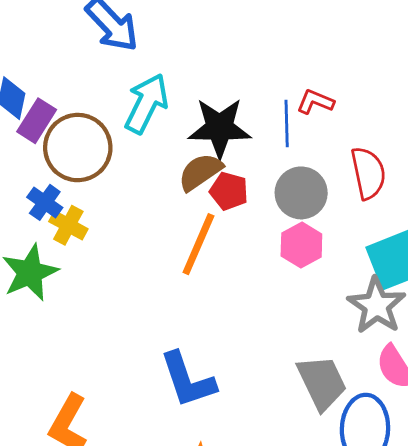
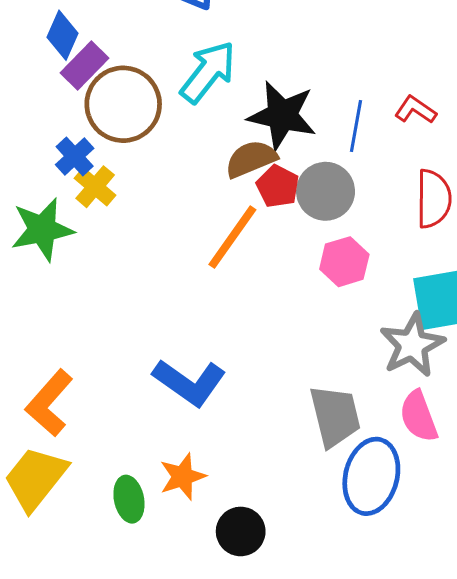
red L-shape: (315, 102) -> (415, 110), moved
gray circle: (301, 193) -> (326, 191), moved
blue L-shape: (188, 380) -> (189, 382), turned -48

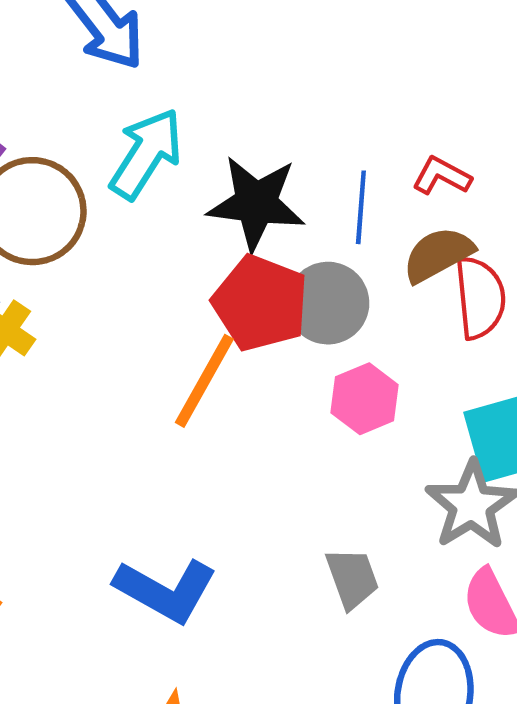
brown semicircle: (251, 159) -> (438, 255), moved
red pentagon: (278, 186) -> (260, 303), size x1.6
gray trapezoid: (335, 416) -> (352, 578), moved, size x0.7

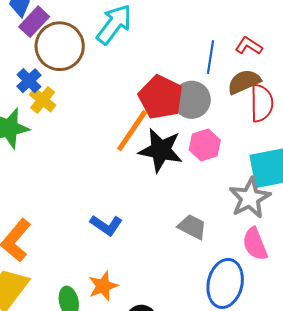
black star: (256, 203) -> (161, 150), moved
gray trapezoid: (352, 578) -> (192, 227), turned -48
blue L-shape: (166, 590) -> (106, 225), size x0.7

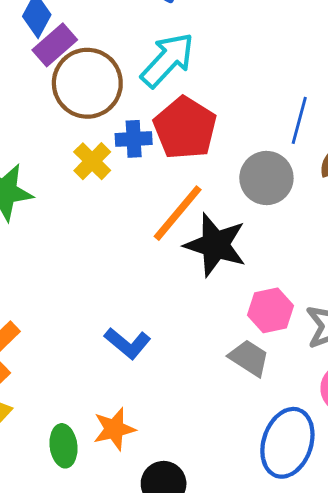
blue cross: (29, 81) -> (134, 139), moved, turned 35
red pentagon: (161, 97) -> (185, 128), moved
yellow cross: (43, 100) -> (92, 161), moved
pink hexagon: (205, 145) -> (271, 310), moved

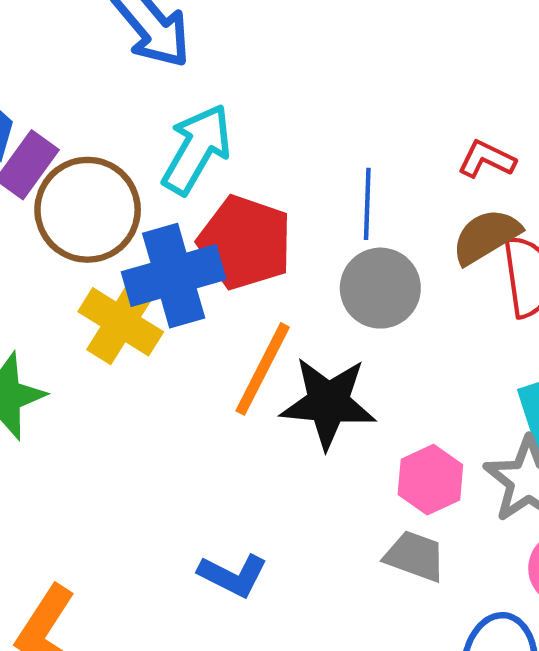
blue line: (299, 120) -> (367, 204), moved
blue cross: (134, 139) -> (174, 276), size x1.8
yellow cross: (92, 161) -> (121, 322), size x1.4

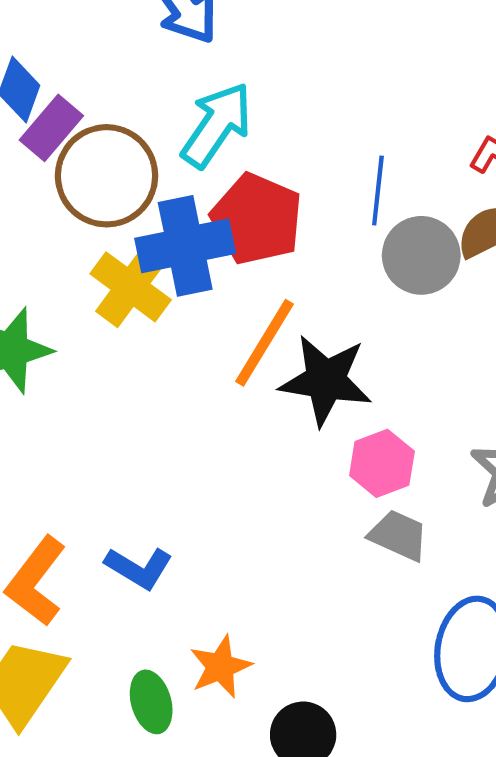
gray circle: (380, 288) -> (421, 255), moved
pink hexagon: (430, 480) -> (382, 463), moved
blue L-shape: (233, 575) -> (139, 568), moved

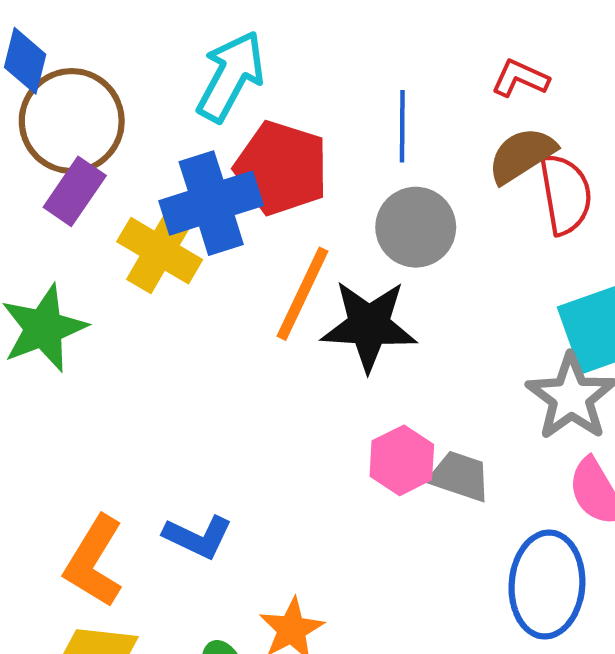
purple rectangle: (51, 128) -> (75, 191), moved
brown circle: (107, 176) -> (72, 121), moved
gray circle: (421, 255) -> (416, 227), moved
pink hexagon: (382, 463) -> (402, 460), moved

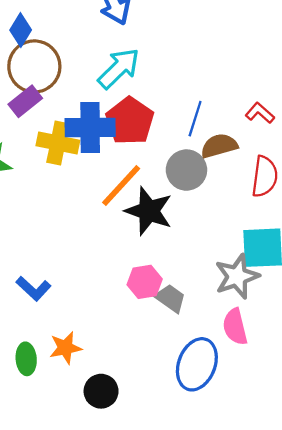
brown semicircle: (522, 155) -> (219, 146), moved
yellow cross: (160, 251) -> (58, 143), turned -36

